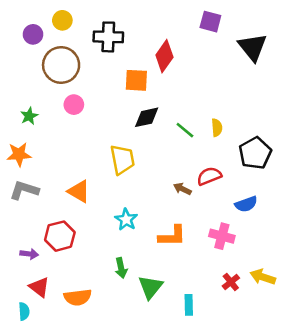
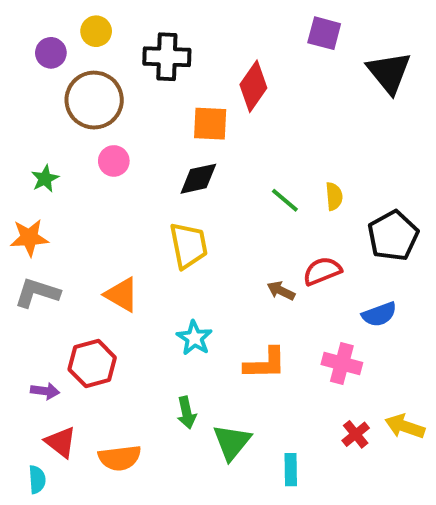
black diamond: (147, 117) -> (198, 179), moved

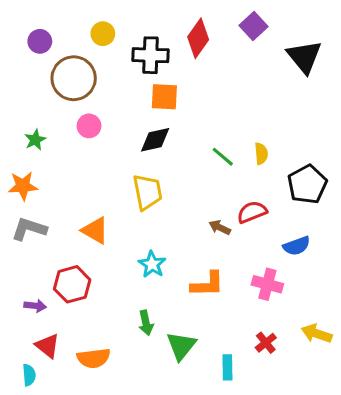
yellow circle: (96, 31) -> (103, 34), moved
purple square: (324, 33) -> (254, 26), turned 32
black cross: (167, 57) -> (151, 55), moved
red diamond: (253, 86) -> (198, 38), moved
red cross: (356, 434) -> (266, 343), moved

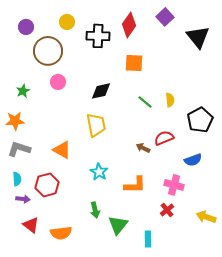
orange square: (164, 97) -> (134, 63), moved
red cross: (266, 343) -> (167, 210), moved
cyan semicircle: (29, 375) -> (17, 179), moved

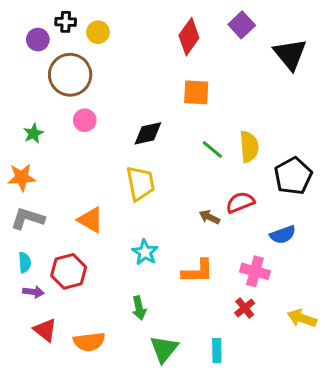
black cross: (98, 36) -> (66, 22), moved, size x0.6
yellow semicircle: (170, 100) -> (249, 147), size x1.5
green triangle: (118, 225) -> (164, 349), moved

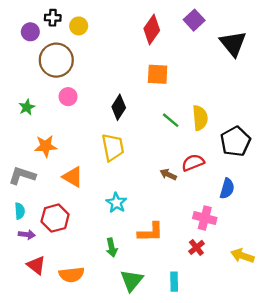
black diamond: (148, 133) -> (119, 107), turned -45
orange star: (22, 177) -> (46, 146), moved
blue semicircle: (283, 235) -> (227, 189), turned -54
orange L-shape: (198, 271) -> (151, 232), moved

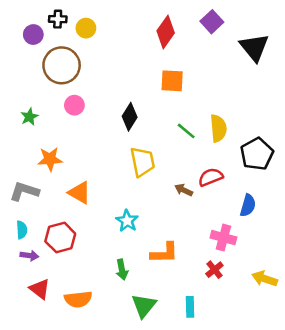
yellow trapezoid: (113, 147) -> (142, 162), moved

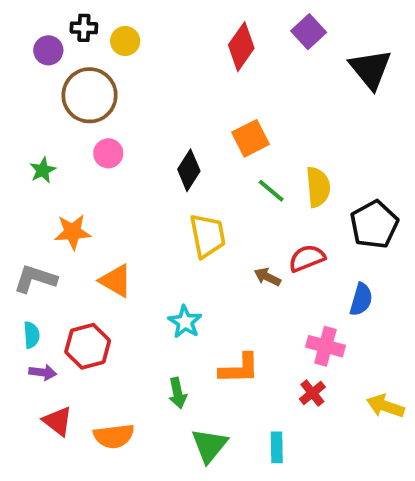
orange square: (172, 81) -> (251, 138), moved, turned -30

